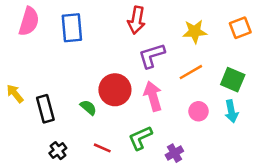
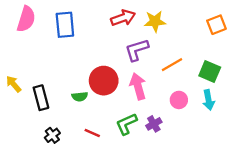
red arrow: (136, 20) -> (123, 18), turned -120
yellow star: (195, 32) -> (155, 21), moved
green semicircle: (88, 107) -> (80, 97), turned 133
purple cross: (174, 153) -> (154, 124), moved

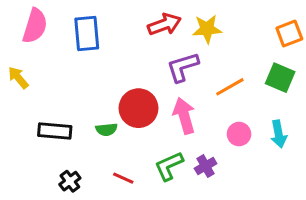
green square: (210, 71) -> (280, 78), moved
yellow arrow: (14, 84) -> (18, 78), moved
black rectangle: (41, 98) -> (55, 131), turned -70

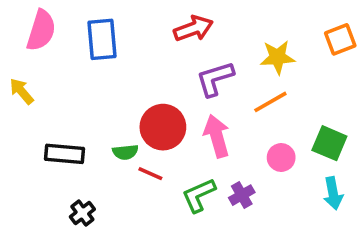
yellow star: (207, 29) -> (278, 57), moved
green square: (280, 78) -> (329, 143), moved
cyan arrow: (279, 134) -> (333, 193), moved
red line: (123, 178) -> (150, 174), moved

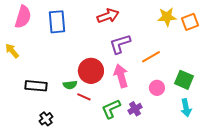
yellow star: (278, 57) -> (167, 17), moved

